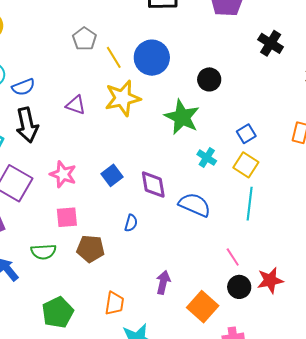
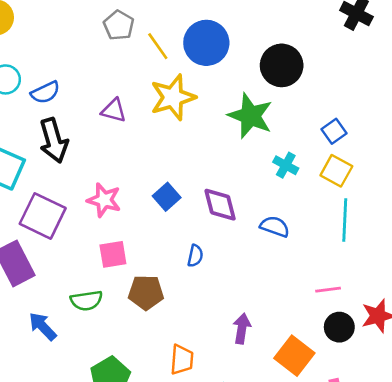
black circle: (209, 79) -> (282, 65), size x1.4
blue semicircle: (195, 205) -> (275, 227), size x0.7
pink line: (233, 257) -> (328, 290), turned -60

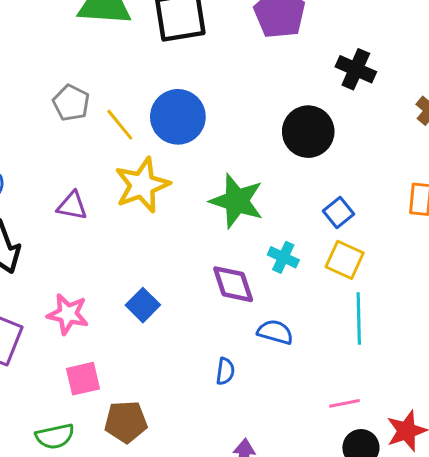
black circle: (282, 65) -> (308, 132), moved
purple diamond: (220, 205) -> (233, 284), moved
blue semicircle: (195, 256) -> (225, 371), moved

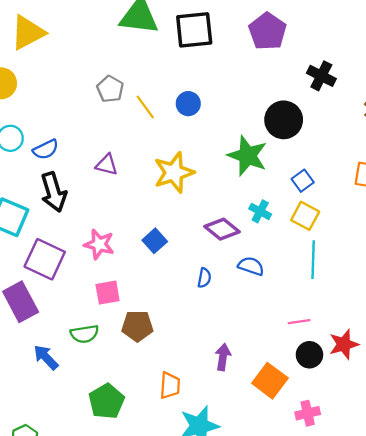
blue circle: (178, 117) -> (188, 104), size x0.6
yellow star: (142, 185) -> (174, 173), moved
green star: (237, 201) -> (247, 156), moved
purple diamond: (233, 284) -> (222, 229), turned -36
blue semicircle: (225, 371) -> (204, 278), moved

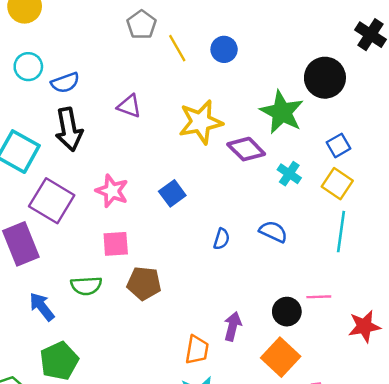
purple diamond: (222, 229) -> (246, 149), moved
black circle: (309, 355) -> (287, 312), moved
orange trapezoid: (170, 385) -> (197, 350), moved
green pentagon: (106, 401) -> (59, 361), moved

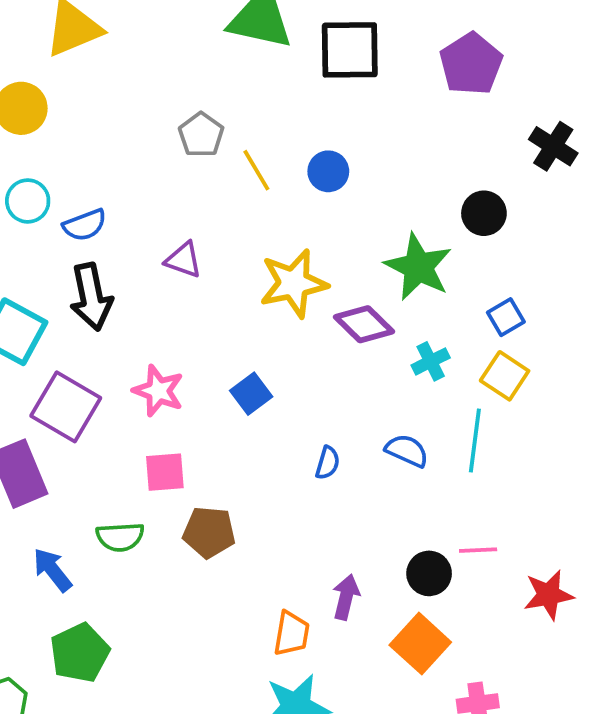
black circle: (325, 78) -> (484, 213), size x0.7
cyan cross: (289, 174) -> (431, 361), turned 30
cyan line: (341, 232) -> (475, 440), moved

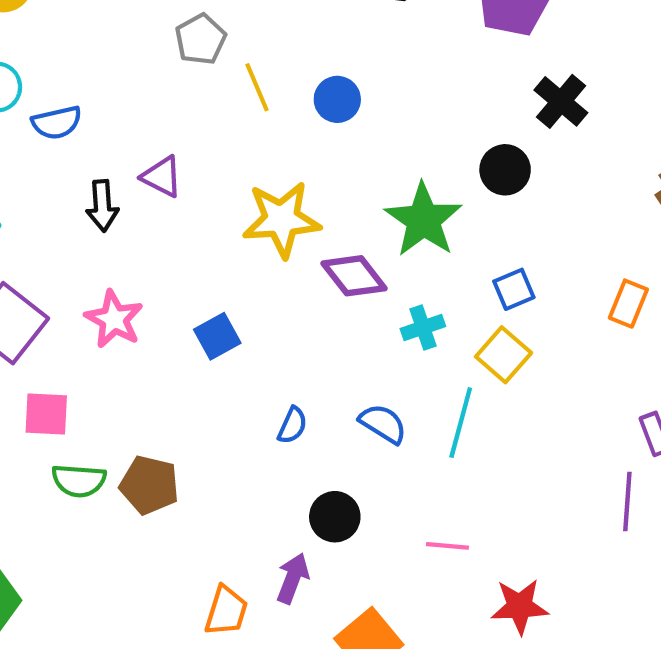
black cross: (553, 146) -> (561, 101), moved
black arrow: (91, 297) -> (102, 206), moved, size x0.7
pink square: (165, 472) -> (46, 414), moved
green semicircle: (120, 537) -> (79, 481), moved
black circle: (429, 573) -> (335, 517), moved

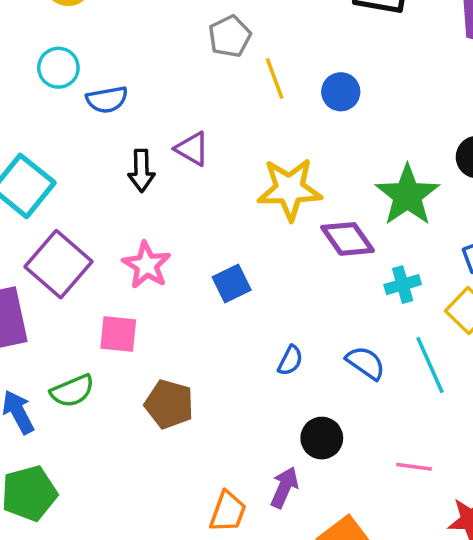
pink square: (46, 414) -> (118, 334), moved
cyan line: (461, 423) -> (430, 365), turned -42
green semicircle: (79, 481) -> (72, 391), moved, turned -30

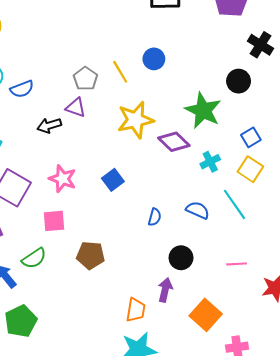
gray pentagon: (230, 36) -> (85, 79), moved
yellow line: (275, 78) -> (120, 72), moved
black arrow: (141, 170) -> (49, 125), turned 85

